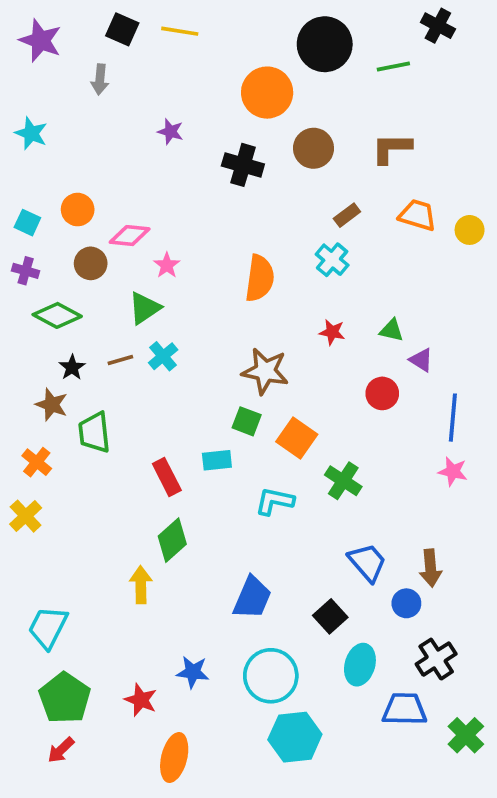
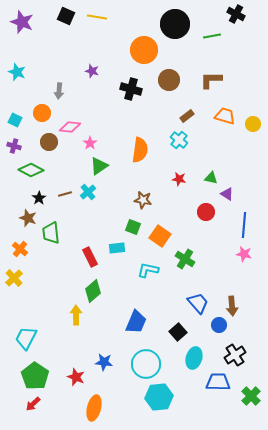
gray arrow: (100, 80) -> (59, 91), moved
green triangle: (144, 308) -> (99, 166), moved
brown star: (265, 371) -> (143, 200), size x0.7

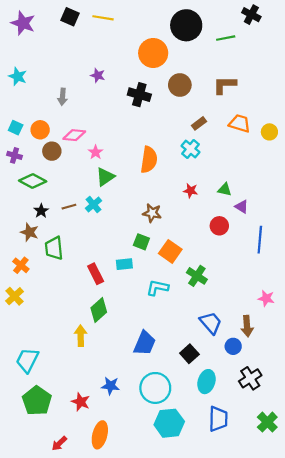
orange circle: (42, 113) -> (40, 130), moved
pink star: (244, 254) -> (266, 298), moved
blue trapezoid: (218, 382) -> (218, 419), moved, turned 90
red arrow: (33, 404) -> (59, 443), moved

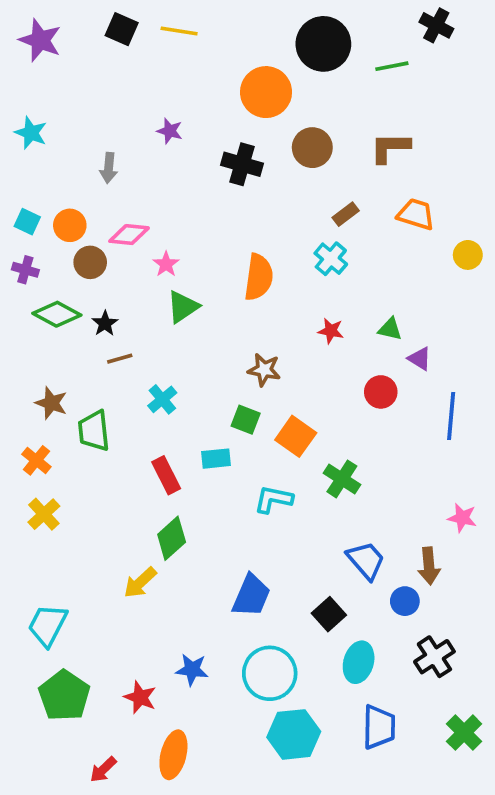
yellow circle: (269, 132) -> (468, 255), moved
cyan cross: (93, 204) -> (162, 399), moved
black star: (41, 211) -> (105, 323), moved
yellow cross: (14, 296) -> (44, 514), moved
yellow arrow: (81, 336) -> (140, 583), turned -132

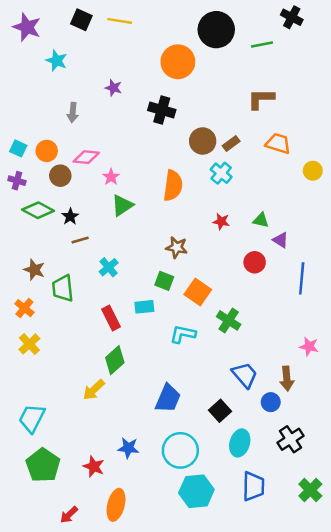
cyan star: (31, 133) -> (57, 61), moved
brown circle: (312, 148) -> (203, 141), moved

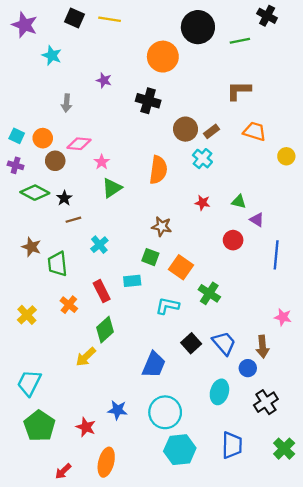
orange cross: (24, 308) -> (69, 305), moved
black square: (220, 411) -> (191, 343), moved
cyan ellipse: (240, 443) -> (219, 392), moved

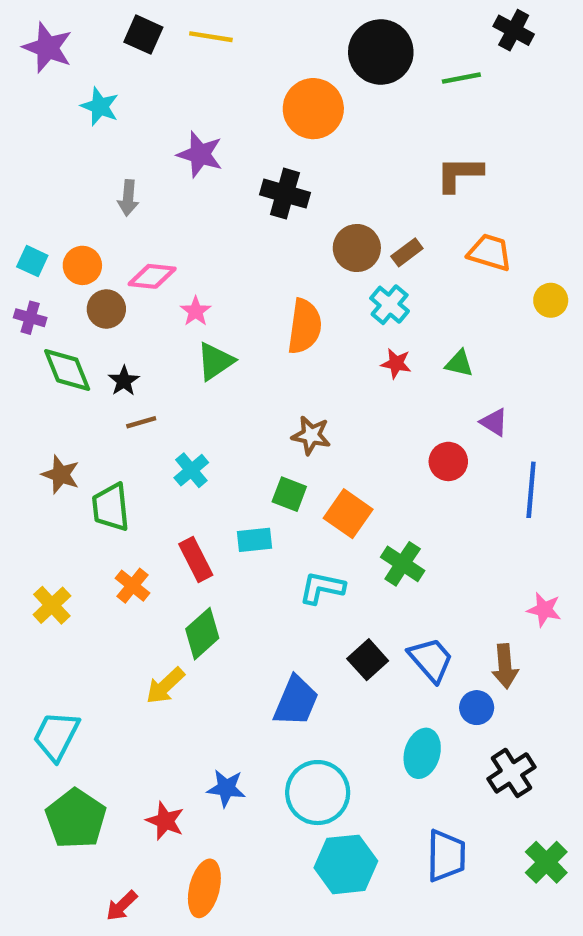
purple star: (104, 80) -> (200, 154), size x1.5
green diamond: (35, 193) -> (67, 370), turned 40
green triangle: (239, 202) -> (459, 363), moved
red star: (202, 203) -> (396, 363), moved

